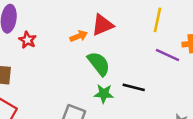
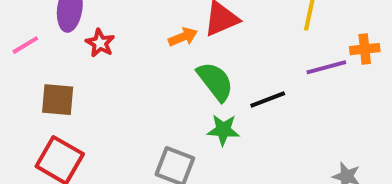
purple line: (167, 55) -> (326, 67), turned -40
black line: (134, 87) -> (268, 100), moved, turned -35

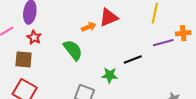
red star: (100, 43) -> (34, 37), moved
green semicircle: (215, 81) -> (73, 50), moved

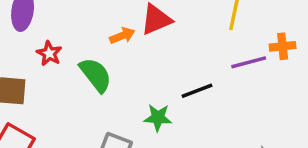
red star: (34, 37) -> (49, 53), moved

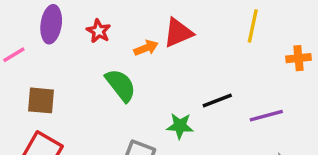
red star: (49, 53) -> (99, 31), moved
purple line: (249, 62) -> (266, 116), moved

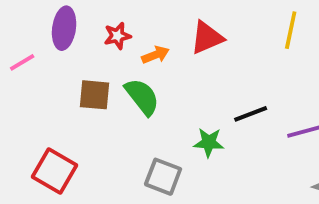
red star: (99, 31) -> (117, 36), turned 30
orange arrow: (146, 48) -> (155, 55), moved
brown square: (41, 100) -> (94, 95), moved

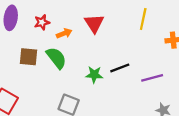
red triangle: (207, 38) -> (94, 23), turned -40
green star: (209, 142) -> (94, 75), moved

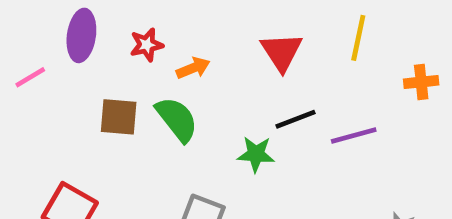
red triangle: (94, 23) -> (282, 52), moved
black line: (120, 68) -> (296, 119), moved
purple line: (152, 78) -> (354, 136), moved

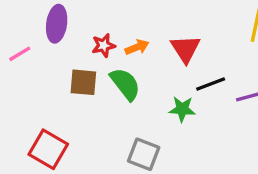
red star: (147, 45) -> (103, 45), moved
red triangle: (282, 52) -> (186, 49), moved

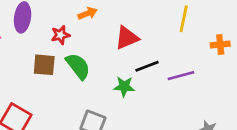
orange arrow: (137, 47) -> (88, 13), moved
red triangle: (186, 49) -> (127, 38), turned 40

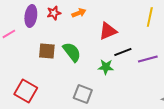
red star: (60, 35) -> (54, 13), moved

